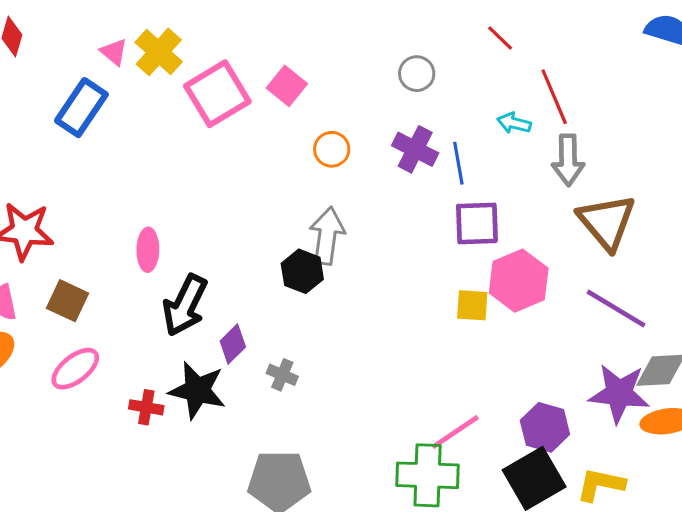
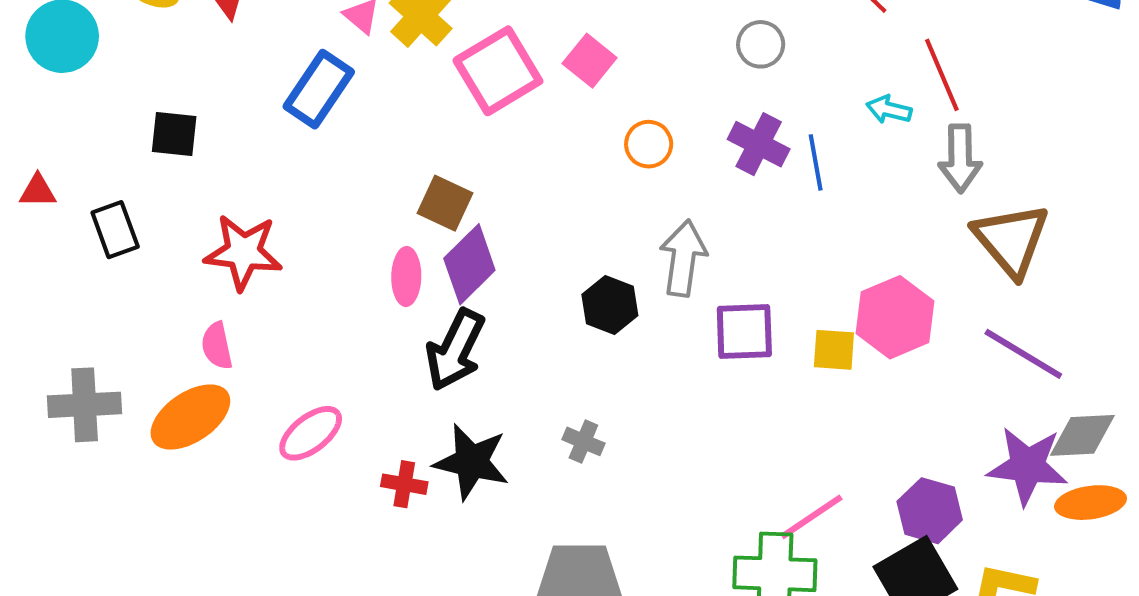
purple square: (477, 223) -> (744, 331), moved
gray arrow: (327, 236) -> (683, 258), moved
brown square: (68, 301) -> (445, 203), moved
purple diamond: (233, 344) -> (469, 264), moved, size x1.5

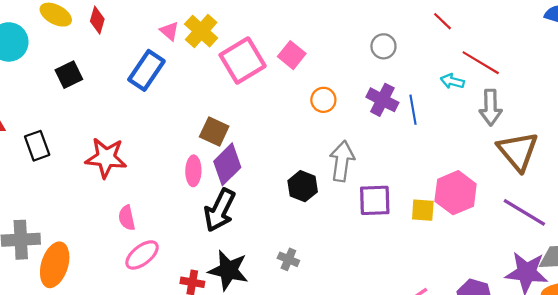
red line: (942, 75) -> (481, 63), turned -36
black square: (174, 134) -> (69, 75), moved, turned -32
pink semicircle: (217, 346) -> (127, 218), moved
orange ellipse: (190, 417) -> (55, 265), moved, turned -39

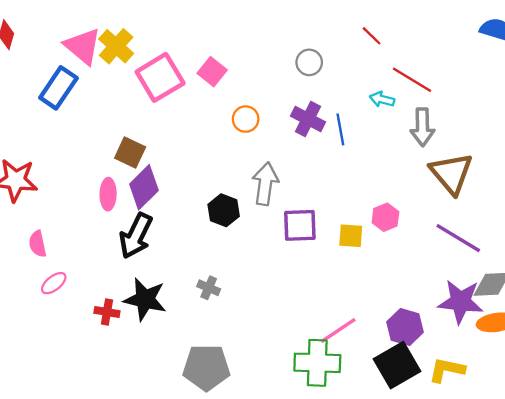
pink triangle: (169, 31) -> (83, 46), size x1.8
pink hexagon: (456, 193) -> (385, 217), size x0.6
pink ellipse: (142, 255) -> (54, 283), size x0.7

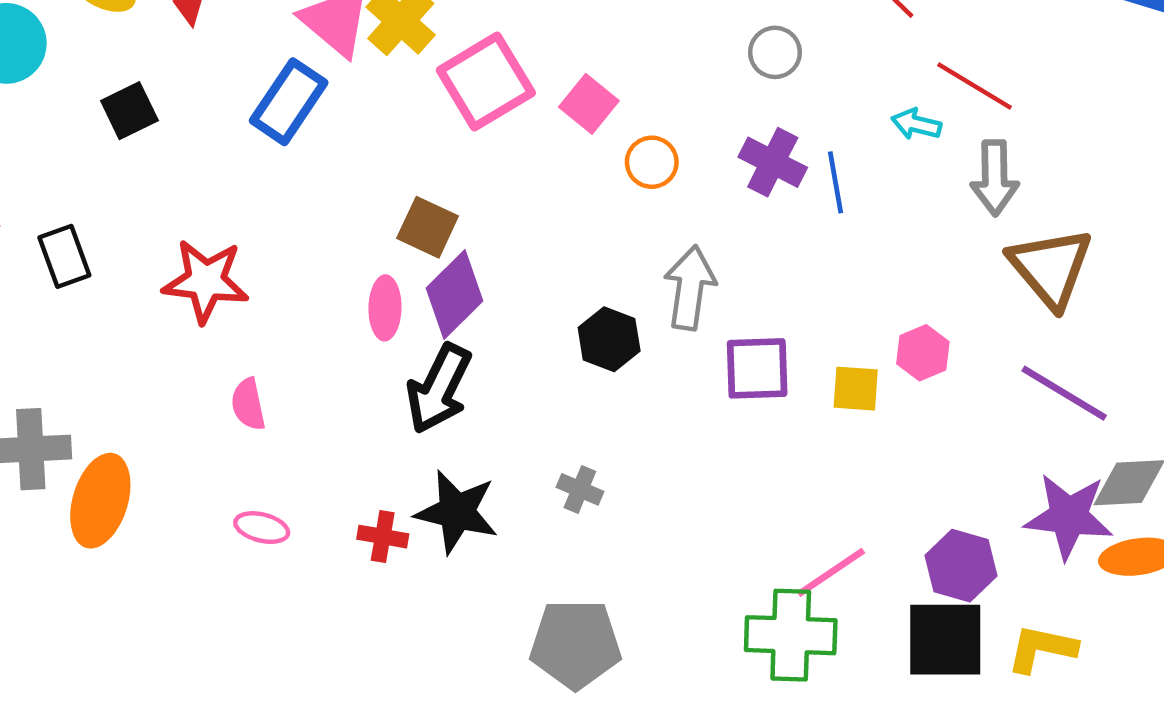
pink square: (212, 72) -> (589, 104), moved
pink ellipse: (54, 283) -> (262, 528), moved, turned 52
black square: (397, 365) -> (945, 640), turned 30

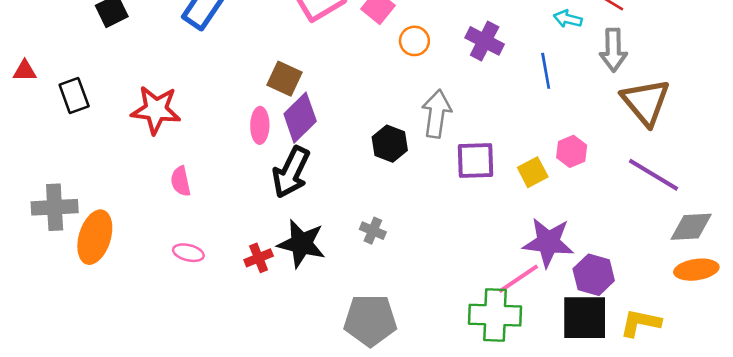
blue line: (836, 182) -> (546, 71), moved
yellow square: (856, 389) -> (533, 172), turned -32
purple star: (1069, 516) -> (548, 242), moved
red cross: (383, 537) -> (259, 258), turned -32

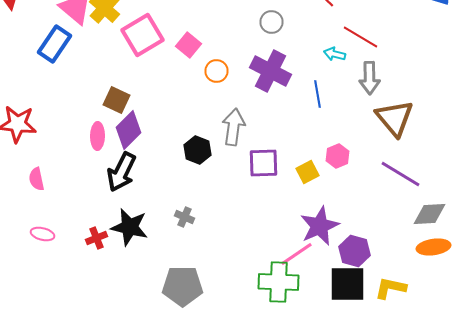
purple cross: (485, 41) -> (270, 71), size x1.4
purple star: (548, 242) -> (320, 226), turned -30

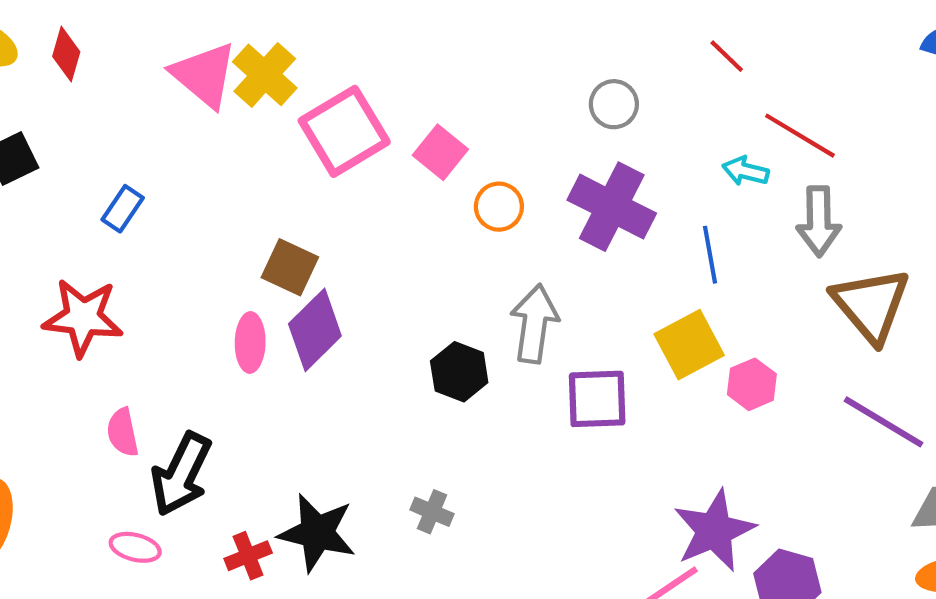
blue rectangle: (54, 44) -> (123, 209), moved, size x0.6
black arrow: (122, 172) -> (181, 474), moved
yellow square: (308, 172) -> (689, 345), moved, size x1.4

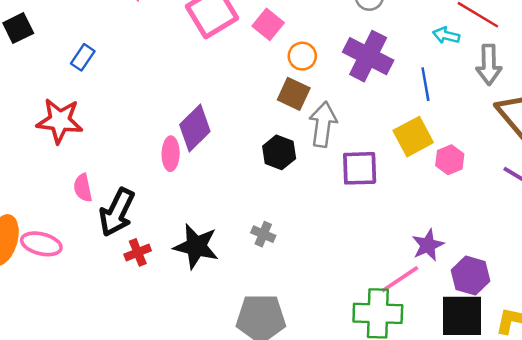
brown square: (290, 267) -> (294, 94), moved
pink ellipse: (250, 342) -> (171, 154), moved
purple star: (714, 531) -> (428, 245), size x0.7
pink ellipse: (135, 547) -> (41, 244), moved, size x1.4
red cross: (248, 556) -> (138, 252), moved

